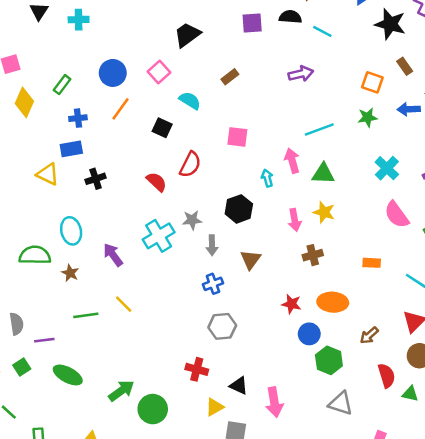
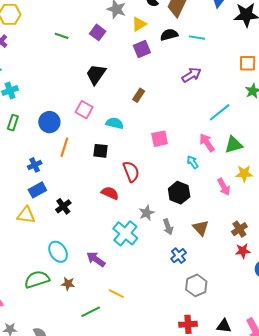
green rectangle: (62, 85) -> (13, 123), moved
red semicircle: (190, 165) -> (131, 172), turned -30
brown cross: (313, 255) -> (239, 229), moved

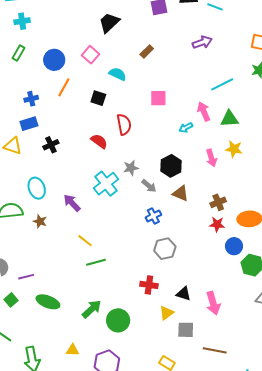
cyan arrow: (193, 162) -> (186, 128), turned -96
black hexagon: (179, 193) -> (171, 166), moved
gray arrow: (168, 227) -> (149, 186), turned -42
brown triangle: (201, 228) -> (181, 193), turned -36
green line: (91, 312) -> (96, 262), moved

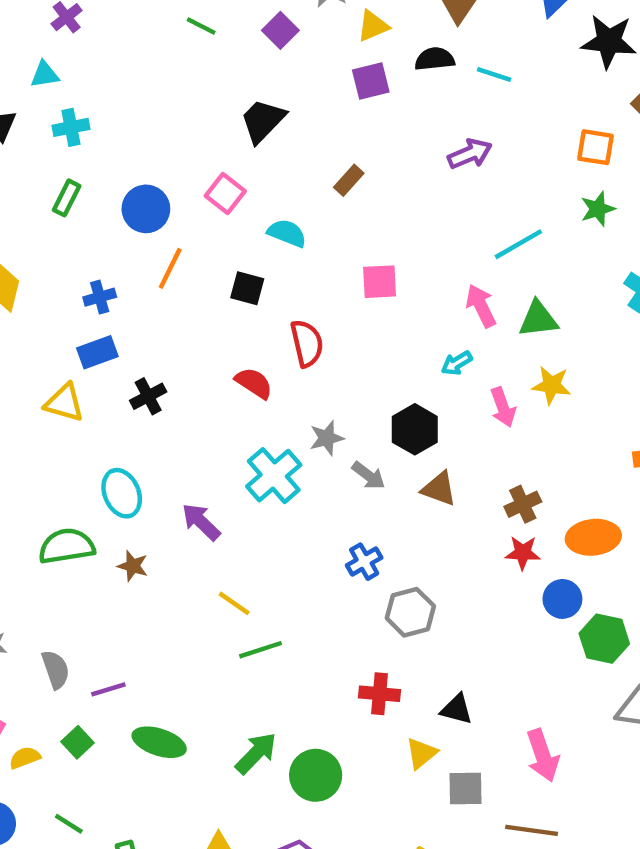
cyan arrow: (186, 128) -> (457, 363), moved
blue cross: (153, 216) -> (364, 562), moved
pink arrow: (213, 303) -> (543, 755), moved

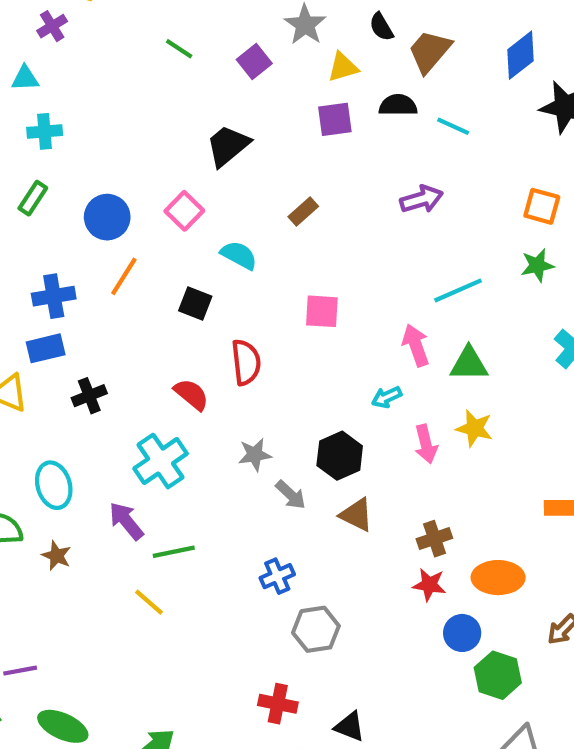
blue cross: (100, 297) -> (54, 296), size x1.4
cyan cross: (274, 476) -> (161, 461), moved
green line: (261, 650) -> (174, 552), moved

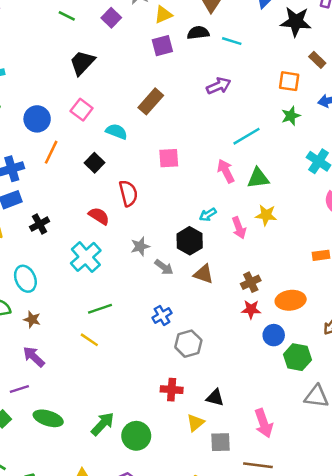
black trapezoid: (228, 146) -> (82, 63), moved
brown rectangle: (303, 211) -> (151, 101), size x1.5
black square: (195, 303) -> (95, 163), turned 30
cyan arrow: (387, 397) -> (208, 215), moved
purple arrow: (126, 521) -> (34, 357), moved

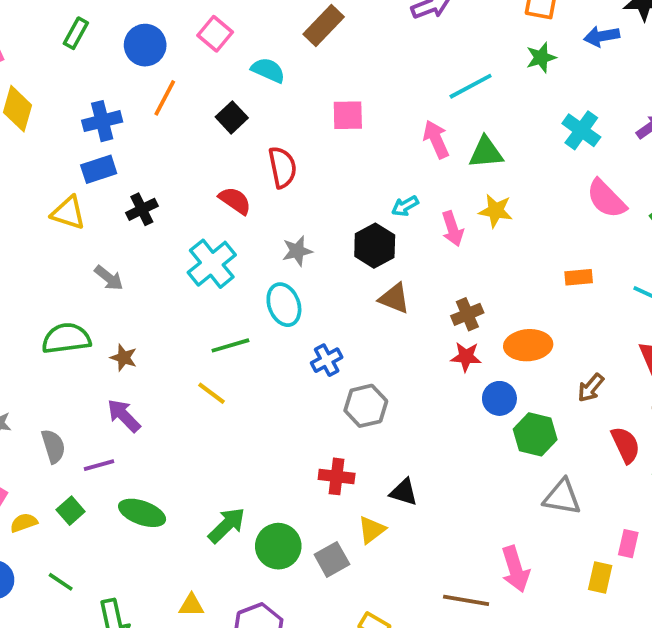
gray arrow: (164, 267) -> (109, 278), moved
cyan ellipse: (25, 279) -> (284, 305), moved
pink arrow: (264, 423) -> (515, 569), moved
gray square: (221, 442) -> (332, 559), moved, turned -30

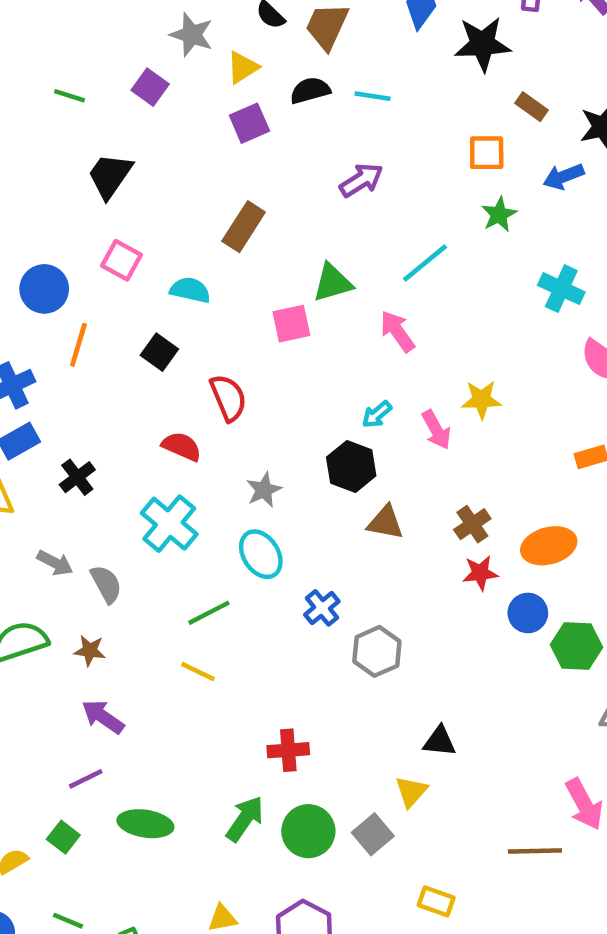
green triangle: (486, 152) -> (333, 283), moved
gray semicircle: (53, 446) -> (106, 584), moved
red cross: (337, 476) -> (288, 750), moved

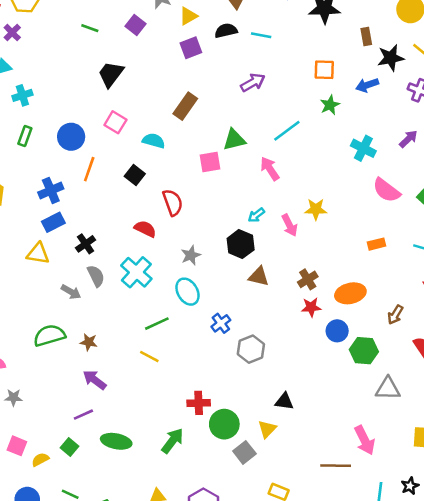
brown rectangle: (531, 107) -> (366, 36), moved, turned 42
gray semicircle: (106, 584) -> (96, 276), moved
green circle: (308, 831) -> (224, 424), moved

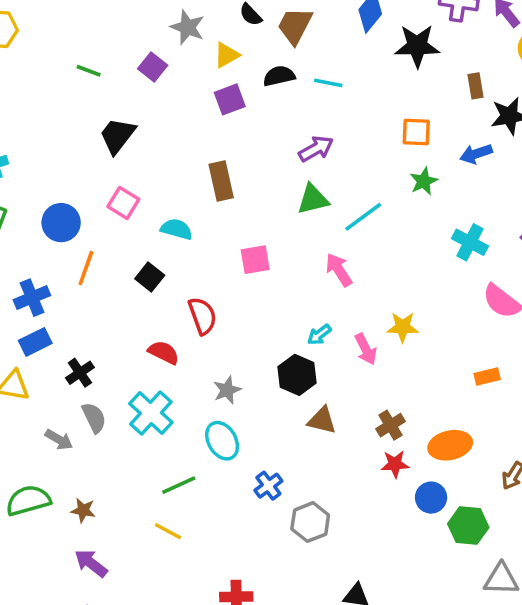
brown rectangle: (185, 106) -> (221, 181), turned -48
green triangle: (234, 140) -> (313, 199), moved

